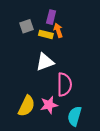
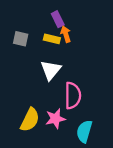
purple rectangle: (51, 17) -> (58, 19), turned -40
gray square: (27, 26) -> (21, 39), moved, turned 32
white triangle: (45, 62) -> (51, 70), turned -30

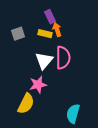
gray square: (21, 39) -> (18, 34), turned -32
pink semicircle: (73, 96) -> (63, 58), moved
pink star: (55, 119) -> (38, 85), moved

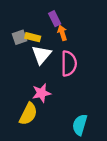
yellow rectangle: (45, 34) -> (33, 37), moved
white triangle: (44, 61) -> (41, 55), moved

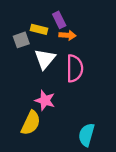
orange arrow: (62, 33) -> (67, 35), turned 112
yellow rectangle: (33, 37) -> (39, 29), moved
pink star: (41, 93) -> (45, 100), turned 30

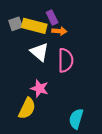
yellow rectangle: (39, 29) -> (34, 26), size x1.6
gray square: (21, 40) -> (16, 24), moved
white triangle: (45, 59) -> (40, 52), turned -30

